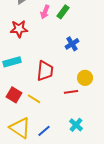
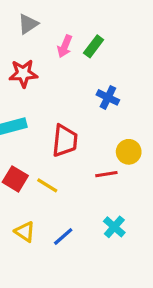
blue cross: (72, 44) -> (108, 97), turned -32
yellow triangle: (20, 128) -> (25, 232), size x0.6

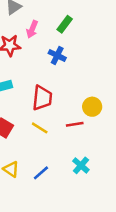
pink arrow: (65, 46) -> (32, 29), moved
blue cross: (108, 97) -> (57, 55), moved
yellow line: (47, 185) -> (40, 128), moved

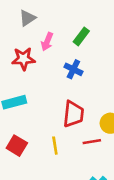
red trapezoid: (42, 98) -> (73, 114), moved
yellow line: (40, 128) -> (55, 146), turned 49

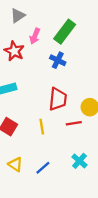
green rectangle: (81, 36) -> (65, 32), size x1.5
red star: (23, 59) -> (14, 51), turned 30

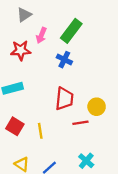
red star: (14, 51) -> (21, 50), turned -30
yellow line: (42, 127) -> (40, 131), moved

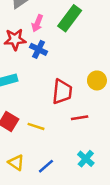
blue cross: (64, 60) -> (39, 49), moved
yellow circle: (97, 107) -> (97, 80), moved
yellow line: (40, 131) -> (36, 126), turned -63

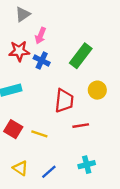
green rectangle: (70, 18) -> (81, 56), moved
cyan cross: (86, 159) -> (87, 165), turned 35

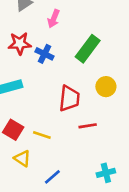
pink arrow: (40, 36) -> (54, 19), moved
cyan cross: (87, 165) -> (106, 173), moved
yellow triangle: (20, 168) -> (22, 159), moved

